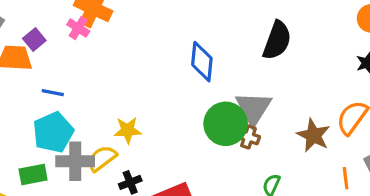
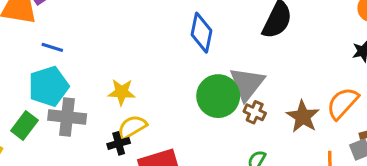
brown cross: (248, 137) -> (255, 112), moved
yellow semicircle: (102, 158) -> (132, 127), moved
green rectangle: (33, 174) -> (24, 125), turned -48

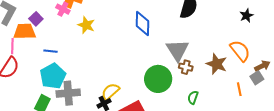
yellow star: (122, 92) -> (86, 25), moved, turned 30
green circle: (218, 96) -> (158, 79), moved
orange semicircle: (343, 103) -> (240, 51), turned 110

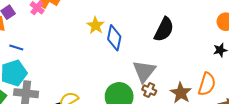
yellow star: (86, 25) -> (96, 25), moved
orange semicircle: (240, 51) -> (207, 84), turned 45

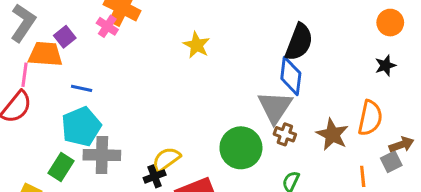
blue diamond: (114, 38) -> (291, 76), moved

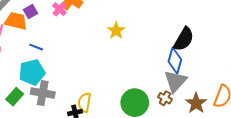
gray triangle: (275, 107) -> (175, 81), moved
yellow semicircle: (166, 159) -> (85, 102), turned -54

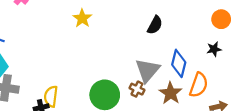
black semicircle: (184, 39) -> (155, 25), size x0.7
blue diamond: (175, 61) -> (179, 63), moved

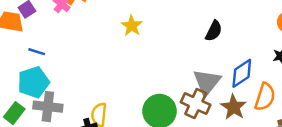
blue diamond: (179, 63) -> (242, 73), turned 44
brown cross: (137, 89) -> (196, 104), size x1.6

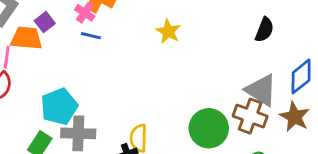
blue line: (37, 52) -> (91, 36), moved
gray triangle: (207, 82) -> (261, 90), turned -32

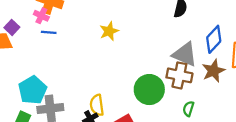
yellow star: (168, 31) -> (109, 31), moved, turned 30
brown star: (295, 117) -> (213, 71), turned 30

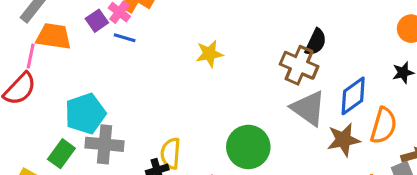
purple square: (12, 27) -> (97, 21), moved
brown cross: (179, 75) -> (299, 65), moved

